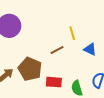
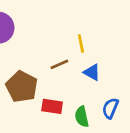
blue triangle: (90, 49) -> (92, 72), moved

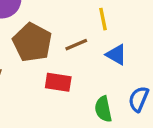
brown pentagon: (22, 87) -> (32, 42), moved
red rectangle: (52, 106) -> (58, 82), moved

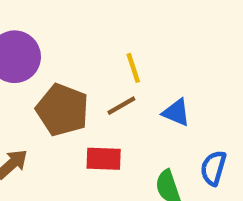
yellow line: (103, 19) -> (133, 68), moved

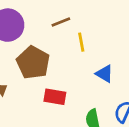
brown line: (121, 106) -> (61, 22), moved

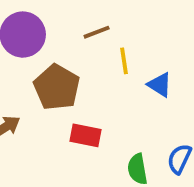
blue triangle: (105, 74) -> (160, 85), moved

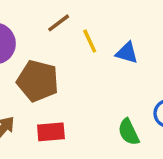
red rectangle: (86, 135) -> (51, 132), moved

